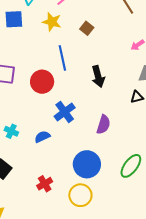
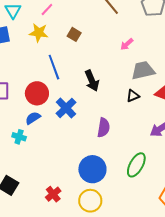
blue cross: (65, 112) -> (66, 108), moved
cyan cross: (11, 131) -> (19, 137), moved
blue semicircle: (42, 137) -> (33, 118), moved

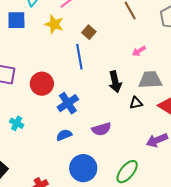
blue line: (54, 67) -> (79, 57), moved
black arrow: (92, 81) -> (115, 82), moved
blue semicircle: (33, 118) -> (64, 135), moved
purple semicircle: (104, 128) -> (101, 129), turned 54

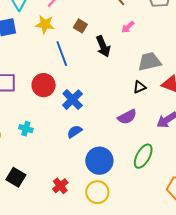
pink arrow: (139, 51) -> (128, 27), moved
blue line: (79, 57) -> (62, 54), moved
black arrow: (115, 82) -> (103, 46), moved
purple semicircle: (101, 129) -> (127, 117), moved

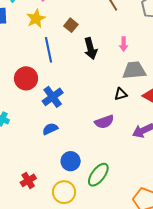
yellow star: (45, 24) -> (36, 19), turned 30
pink arrow: (128, 27) -> (124, 44), moved, turned -56
green ellipse: (143, 156) -> (98, 175), moved
blue circle: (99, 161) -> (71, 161), size x0.7

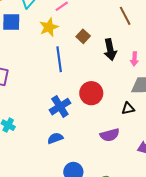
black arrow: (91, 49) -> (110, 50), moved
red circle: (26, 78) -> (91, 93), moved

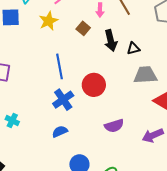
blue line: (59, 59) -> (60, 66), moved
pink arrow: (134, 59) -> (100, 10), moved
black triangle: (128, 108) -> (133, 49), moved

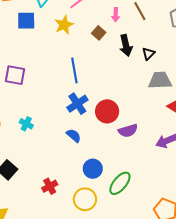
black triangle: (133, 49) -> (148, 54), turned -32
red circle: (94, 85) -> (107, 111), moved
blue semicircle: (60, 131) -> (74, 136), turned 63

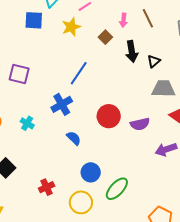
blue line: (74, 70) -> (79, 73), turned 40
blue cross: (77, 104) -> (62, 104), moved
purple semicircle: (128, 131) -> (140, 124), moved

